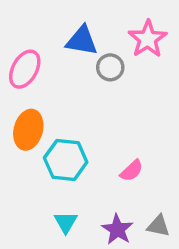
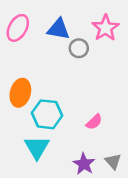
pink ellipse: (25, 69) -> (18, 28), moved
cyan triangle: (66, 222) -> (37, 147), moved, size x1.5
gray triangle: (158, 226) -> (113, 161), turned 36

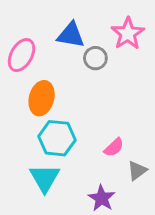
pink ellipse: (18, 28) -> (22, 55), moved
orange ellipse: (20, 93) -> (42, 98), moved
gray triangle: (113, 161) -> (137, 171), moved, turned 36

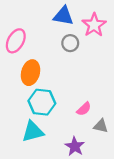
blue triangle: (71, 35) -> (63, 16), moved
gray triangle: (137, 171) -> (101, 126), turned 49
cyan triangle: (45, 178) -> (33, 132), turned 45

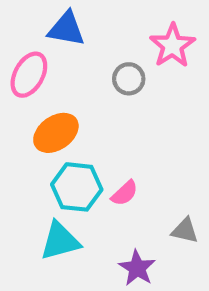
blue triangle: (63, 16) -> (66, 29), moved
orange ellipse: (31, 73) -> (56, 133), turned 40
pink semicircle: (84, 109) -> (125, 193), moved

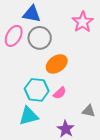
gray circle: (129, 79) -> (40, 38), moved, size x1.5
orange ellipse: (56, 133) -> (57, 64), moved

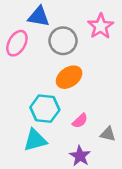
gray circle: (40, 38) -> (63, 41), moved
pink semicircle: (60, 93) -> (80, 121), moved

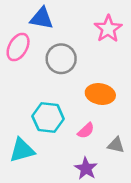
gray circle: (63, 41) -> (61, 59), moved
orange ellipse: (69, 77) -> (100, 94), moved, turned 45
cyan triangle: (35, 140) -> (22, 150), moved

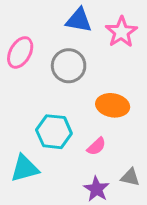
blue triangle: (42, 18) -> (79, 20), moved
gray triangle: (116, 145) -> (130, 177), moved

